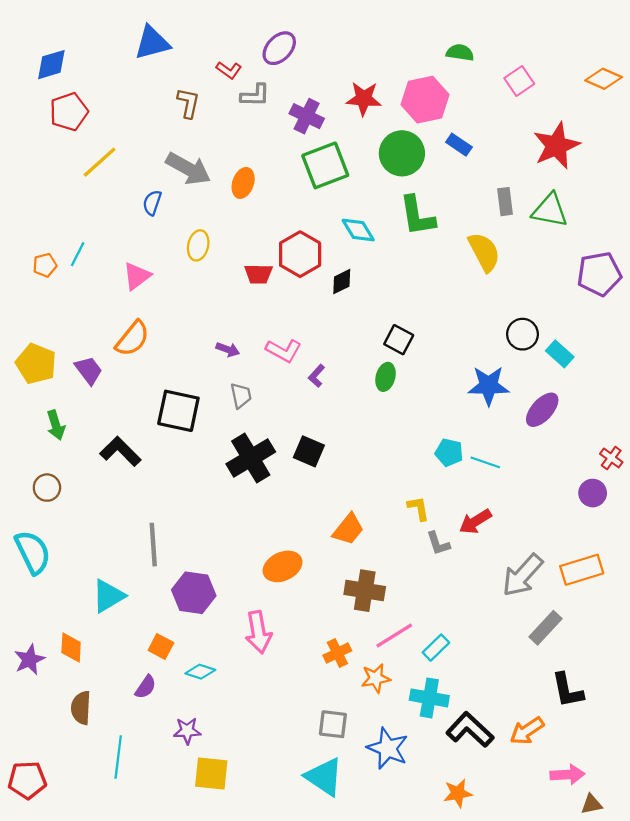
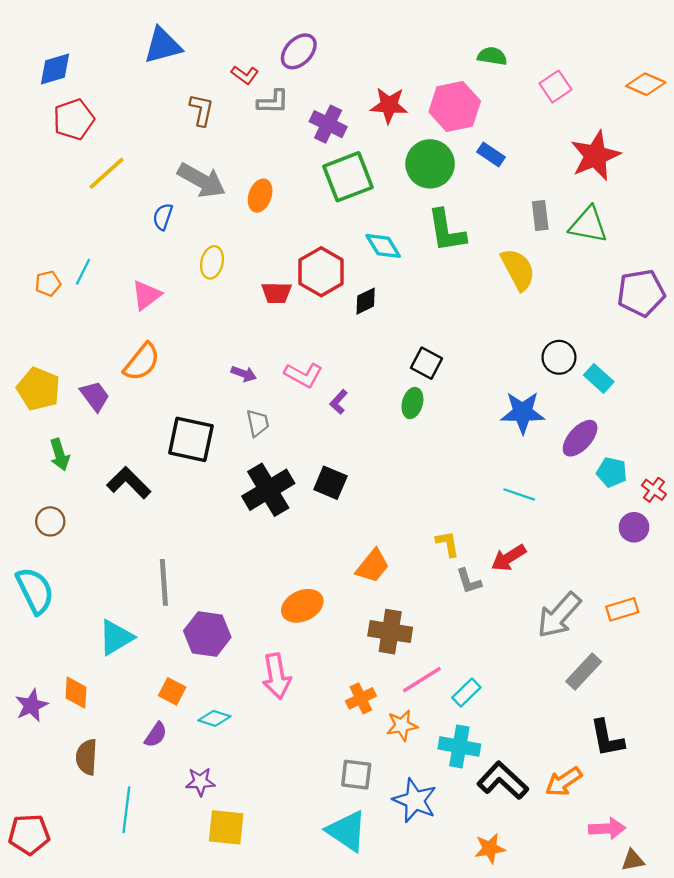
cyan pentagon: (449, 452) -> (612, 472), moved
orange rectangle: (582, 570) -> (622, 609), size x0.7

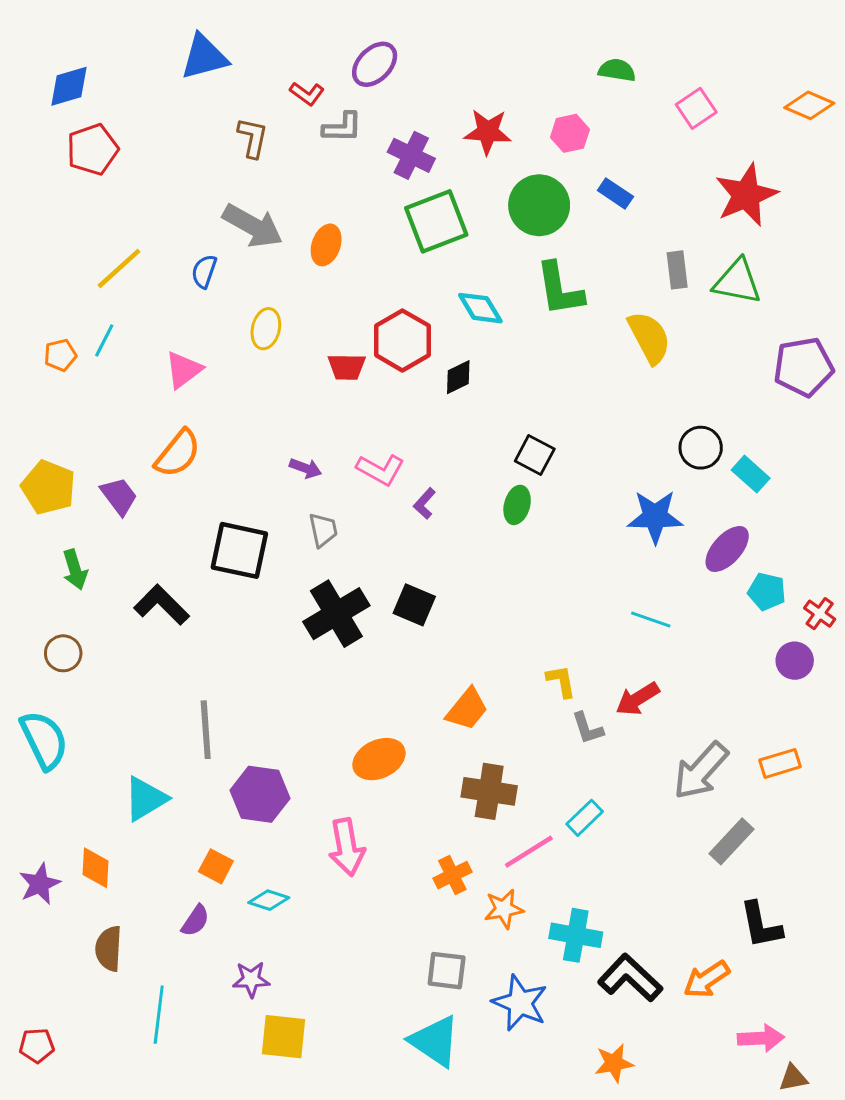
pink hexagon: (455, 106) -> (570, 133), size x0.6
yellow line: (107, 173) -> (119, 268), moved
cyan rectangle: (466, 693) -> (585, 818), moved
red pentagon: (29, 834) -> (37, 1045), size x0.7

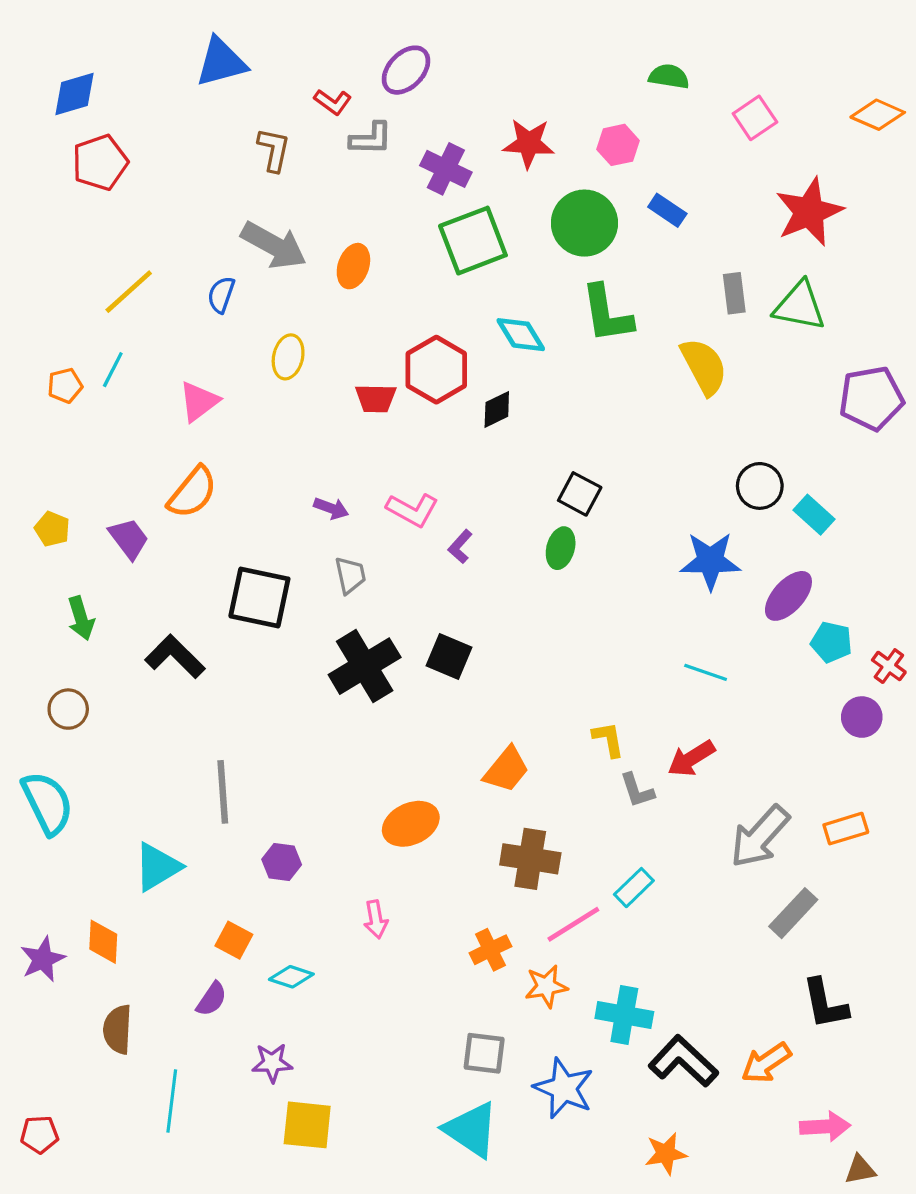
yellow pentagon: (48, 487) -> (52, 529), size x0.6
purple hexagon: (260, 794) -> (282, 862), size x0.6
pink arrow: (347, 847) -> (376, 919), size x0.6

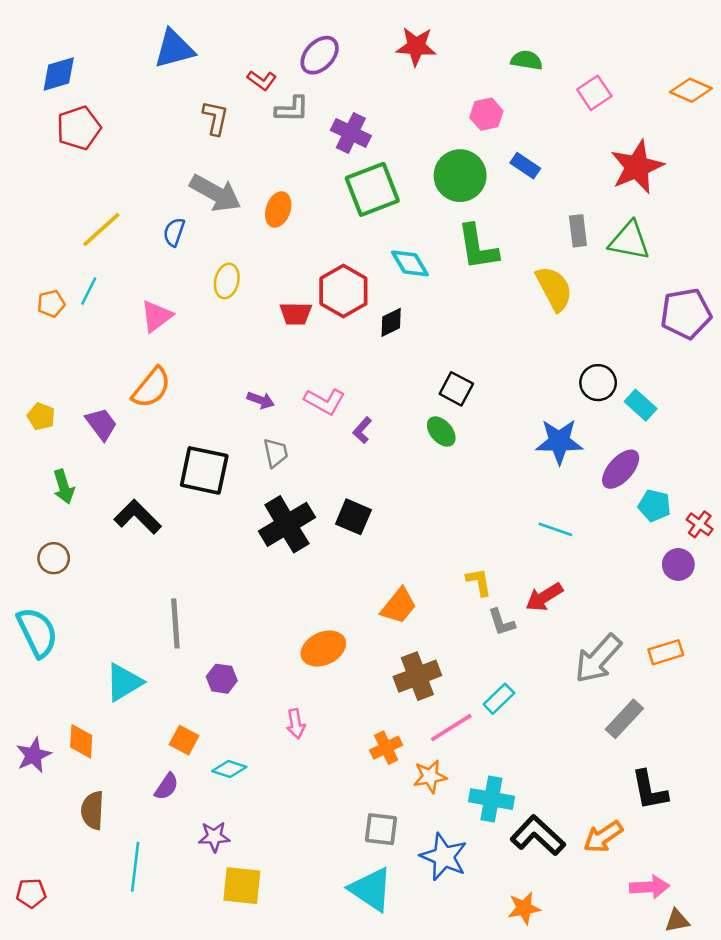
red star: (529, 143) -> (416, 46), moved
green ellipse: (561, 548) -> (441, 432), turned -56
brown cross: (530, 859) -> (417, 676), turned -30

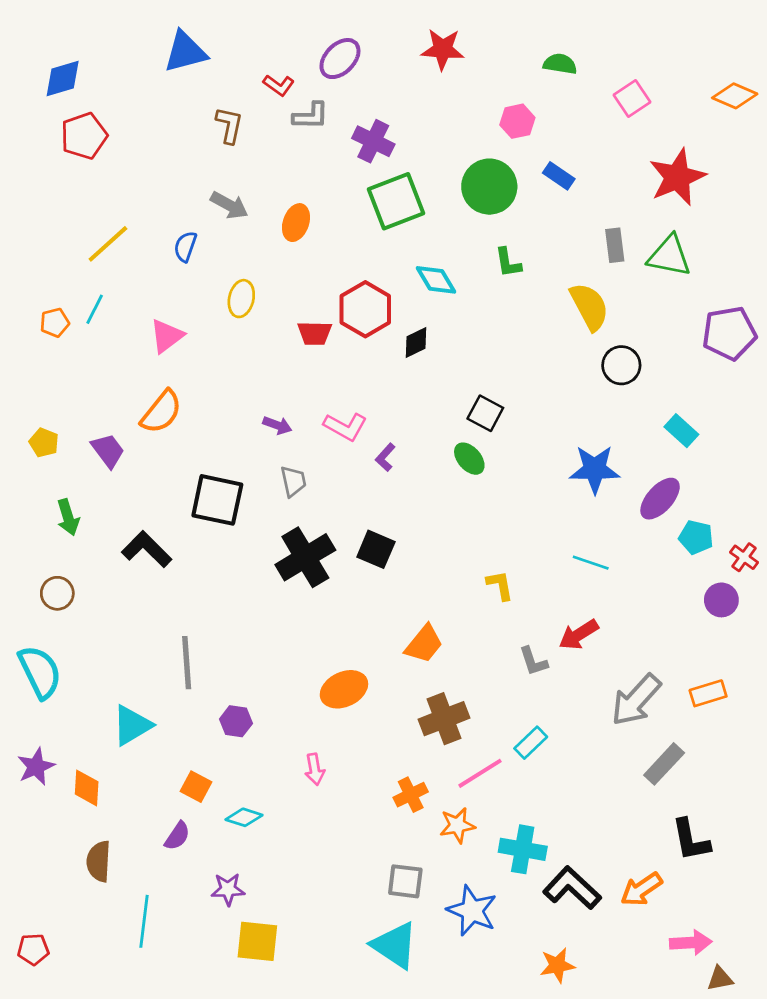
gray arrow: (215, 193) -> (229, 205), size x0.7
green L-shape: (478, 247) -> (508, 263), size x0.6
black circle: (598, 383) -> (621, 365), moved
yellow L-shape: (479, 582) -> (500, 585), moved
purple star: (34, 755) -> (36, 767), moved

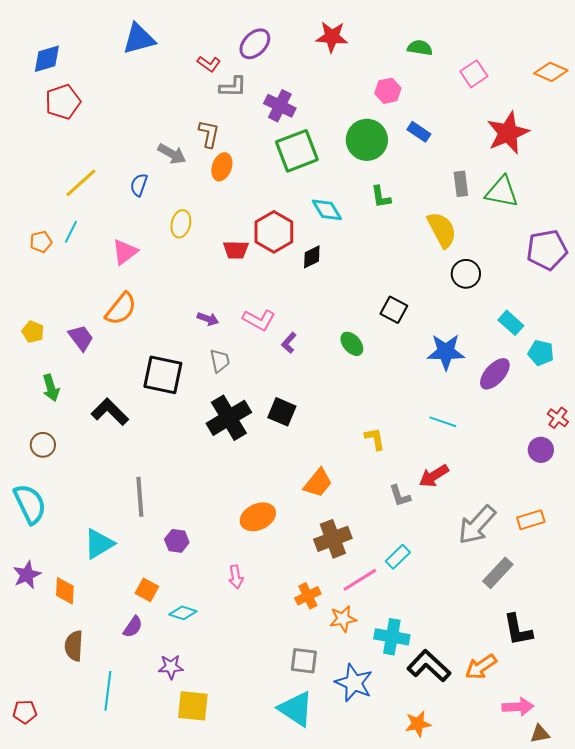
brown L-shape: (229, 125) -> (209, 134), moved
black square: (485, 413) -> (394, 310), moved
cyan pentagon: (696, 537) -> (541, 353), moved

